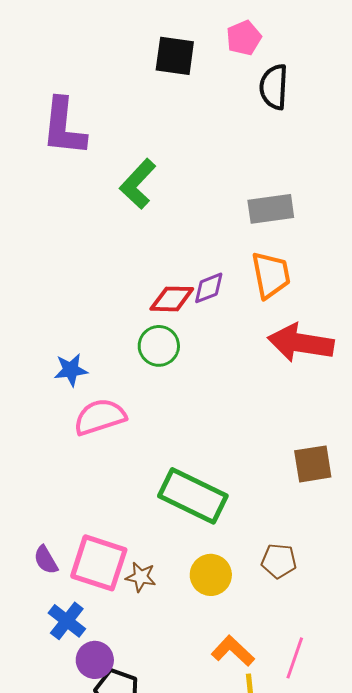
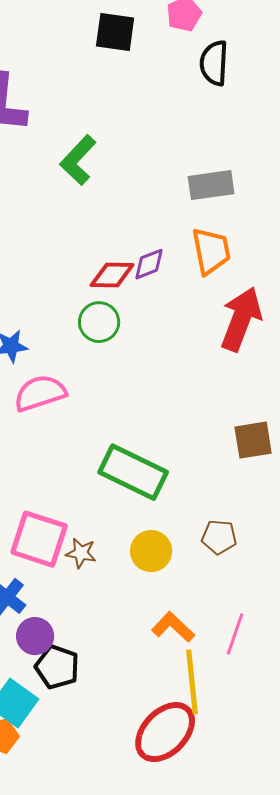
red arrow: (301, 343) -> (241, 319), turned 102

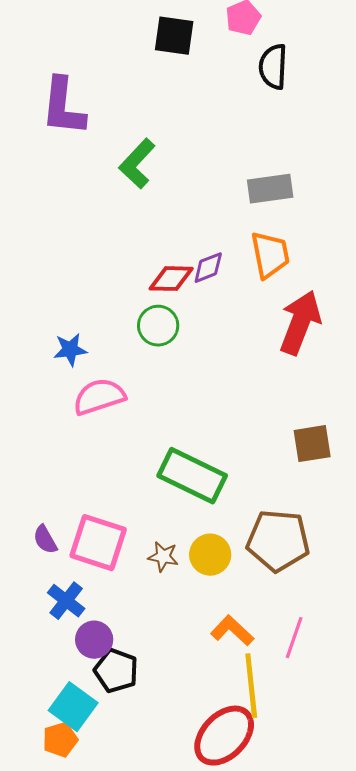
brown pentagon: (219, 537) -> (278, 541), size x1.8
brown star: (81, 553) -> (163, 557), moved

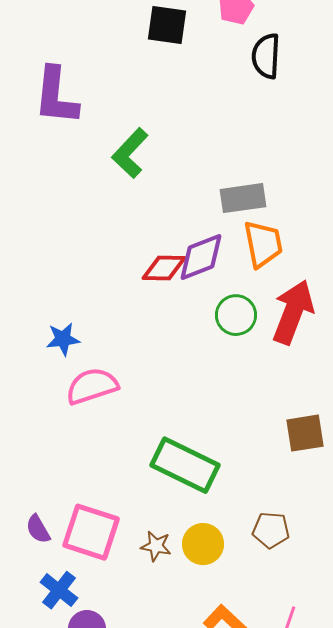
gray rectangle: (270, 189) -> (243, 198), moved
purple diamond: (208, 268) -> (201, 257), size x1.5
green circle: (158, 326) -> (236, 315), moved
brown pentagon: (278, 541) -> (271, 530), size x0.6

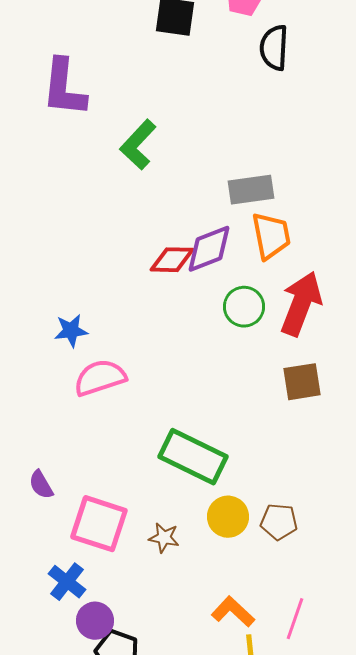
brown square: (305, 433) -> (302, 382), moved
purple semicircle: (38, 529) -> (41, 485), moved
yellow circle: (203, 544) -> (228, 517), moved

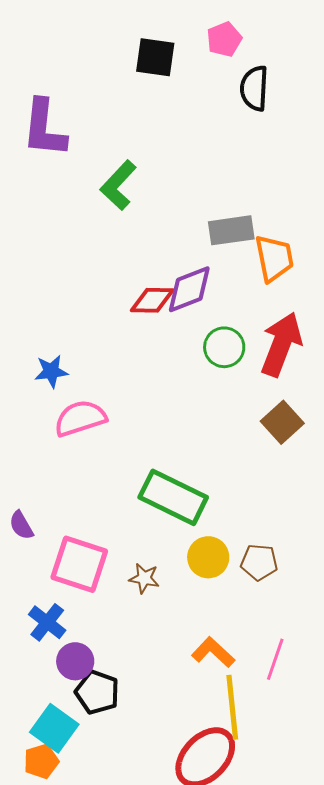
orange trapezoid: (271, 236) -> (274, 258), moved
brown square: (302, 382) -> (282, 422), turned -33

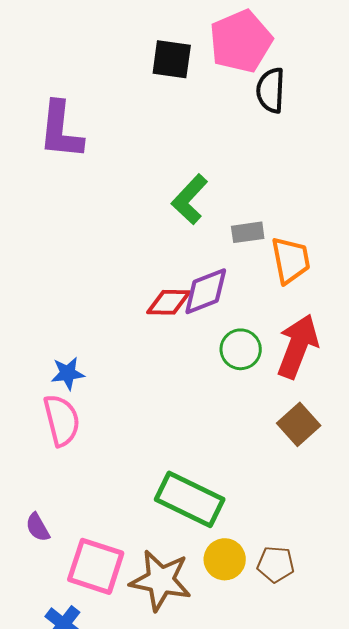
pink pentagon: (224, 39) -> (241, 41), size x1.8
green L-shape: (118, 185) -> (190, 199), moved
gray rectangle: (231, 230) -> (248, 232), size x0.7
pink semicircle: (80, 418) -> (62, 420), moved, turned 94
brown star: (144, 578) -> (161, 580), size x2.0

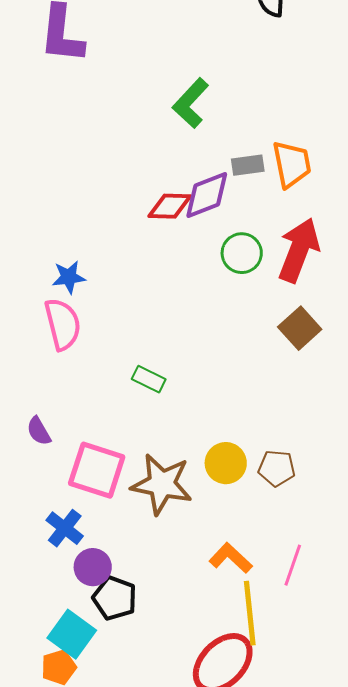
gray rectangle: (248, 232) -> (248, 165), moved
green rectangle: (190, 499) -> (149, 379), moved, size x0.5

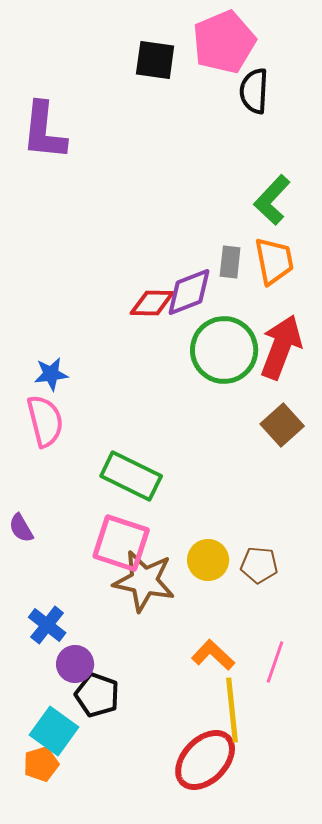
green L-shape: (191, 103) -> (272, 200), moved
gray rectangle: (248, 165) -> (230, 262), turned -76
green circle: (242, 253) -> (224, 350), size x1.6
green rectangle: (149, 379) -> (131, 476), size x1.8
pink square: (97, 470) -> (121, 543), moved

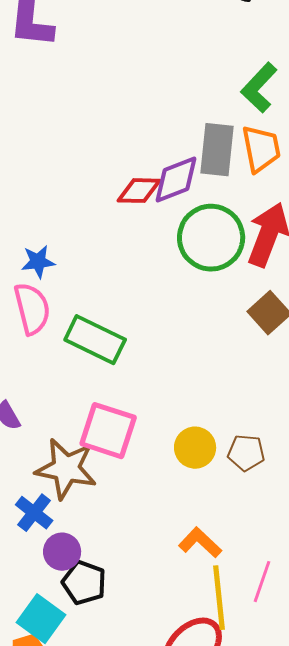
gray rectangle: (230, 262) -> (217, 150), size x1.6
green rectangle: (131, 476) -> (95, 340), moved
brown star: (144, 581) -> (66, 469), moved
pink line: (275, 662) -> (262, 582), moved

